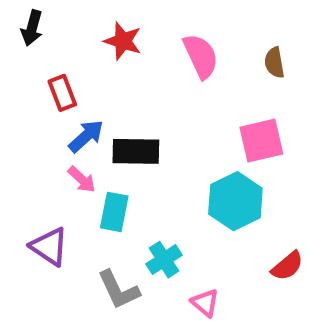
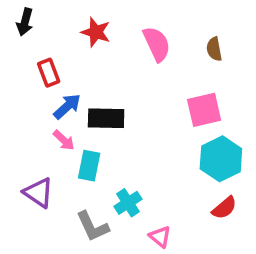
cyan hexagon: (235, 201) -> (221, 159), moved

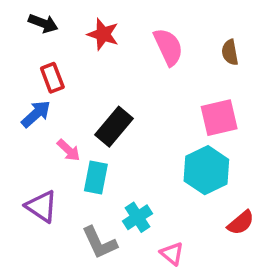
black arrow: (25, 22) -> (43, 23), moved, turned -84
blue arrow: (67, 106) -> (36, 114), moved
black rectangle: (106, 118) -> (114, 127), turned -51
cyan hexagon: (221, 159) -> (206, 170), moved

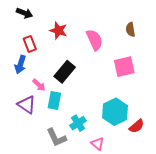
red star: (103, 34) -> (58, 31), moved
pink semicircle: (168, 47) -> (94, 40), moved
blue arrow: (36, 114) -> (20, 64), turned 150
cyan hexagon: (206, 170) -> (115, 112), moved
purple triangle: (41, 206) -> (27, 105), moved

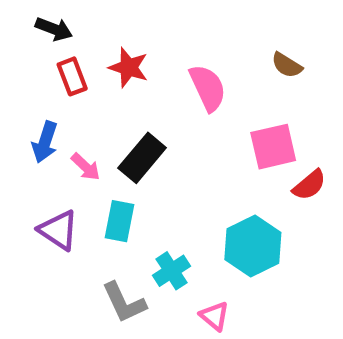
brown semicircle: (130, 30) -> (287, 65), turned -48
red rectangle: (30, 44) -> (72, 76), moved
pink arrow: (39, 85) -> (86, 167), moved
red semicircle: (137, 126) -> (309, 185), moved

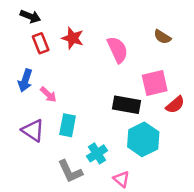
black rectangle: (142, 158) -> (126, 105), moved, turned 60

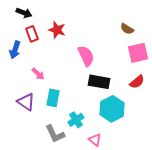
pink semicircle: (118, 50) -> (86, 56), moved
blue arrow: (25, 80) -> (15, 50), moved
pink square: (155, 83) -> (138, 53), moved

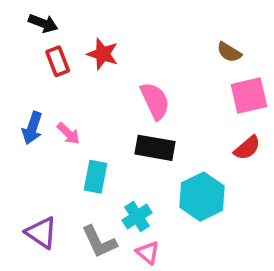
blue arrow: (15, 50) -> (32, 128), moved
black rectangle: (99, 82) -> (155, 148), moved
purple triangle: (26, 102) -> (41, 233), moved
pink triangle: (95, 140) -> (148, 253), moved

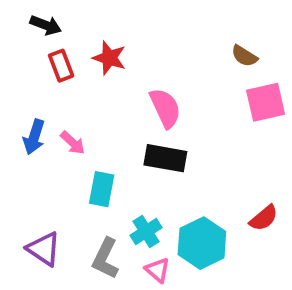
red semicircle: (247, 148) -> (264, 218), moved
cyan hexagon: (202, 197) -> (202, 243), moved
gray L-shape: (99, 242) -> (105, 259), turned 51

